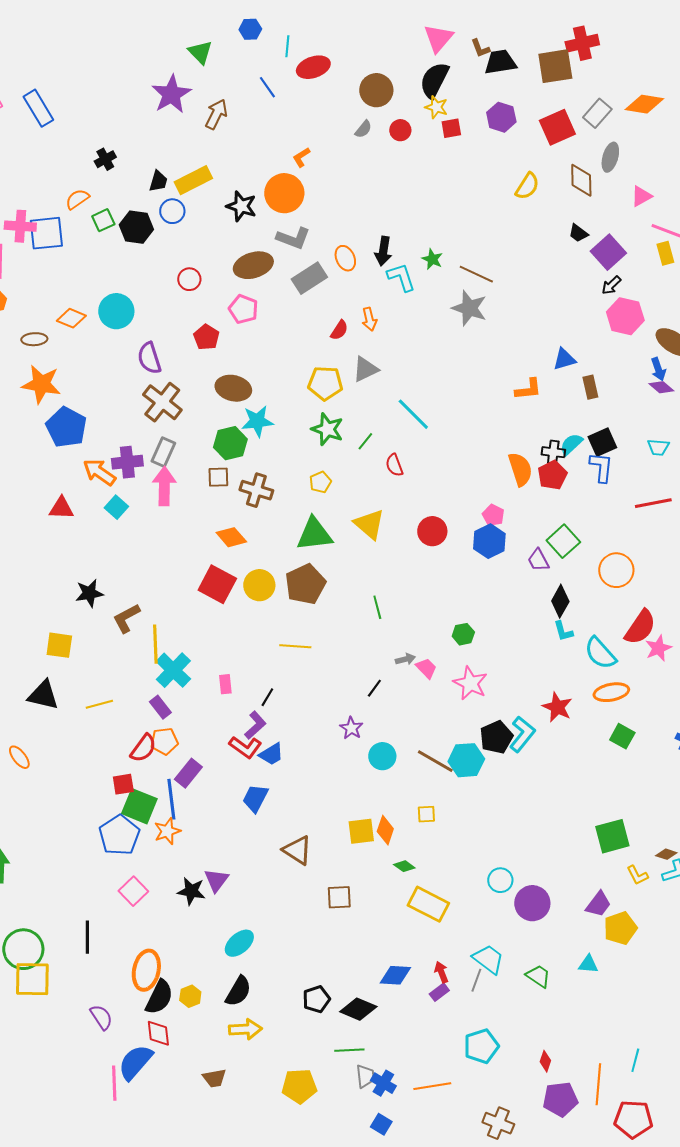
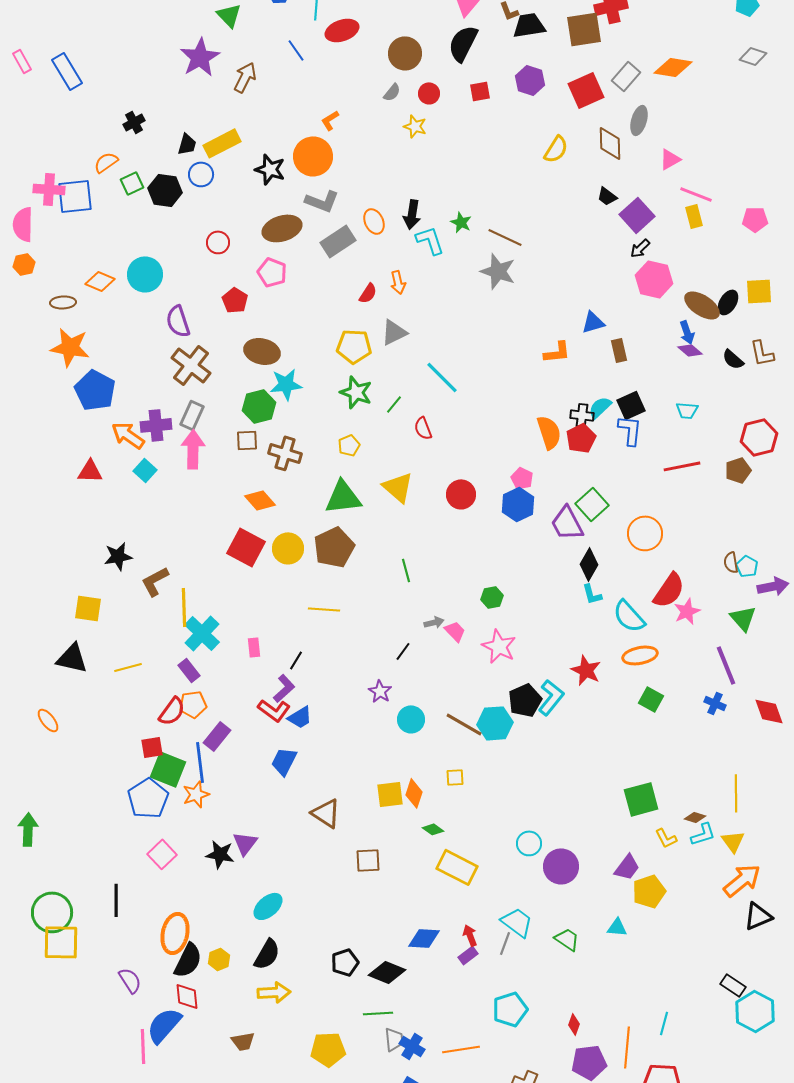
yellow star: (436, 107) -> (415, 126), moved
purple trapezoid: (538, 560) -> (567, 523), size x1.5

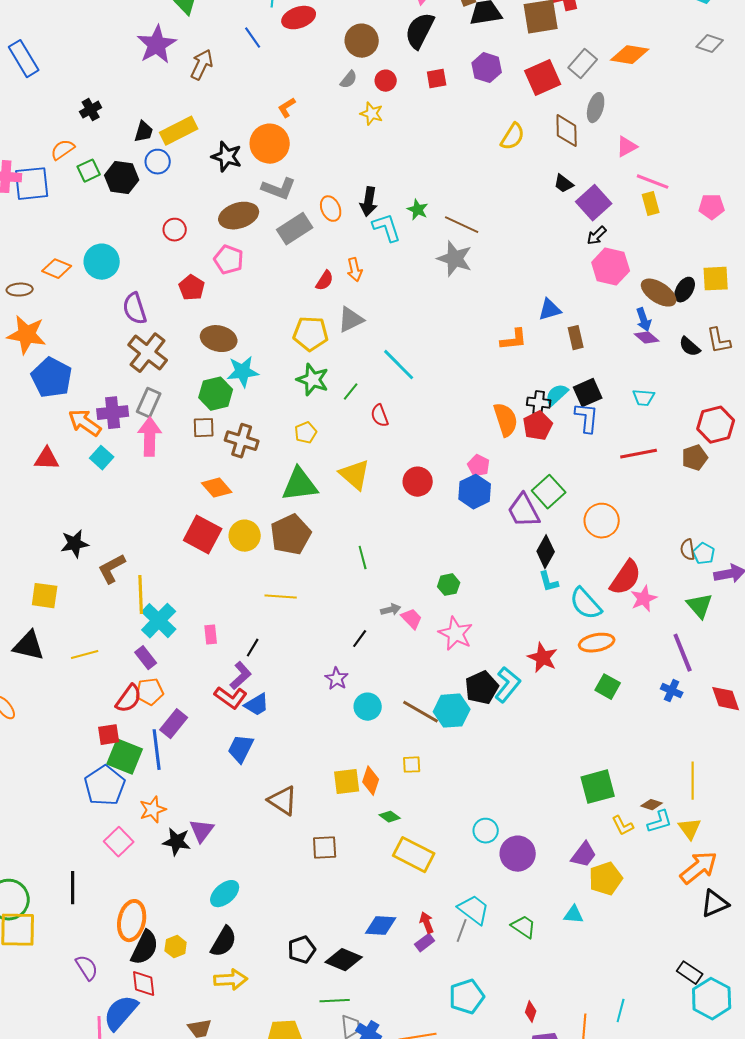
orange star: (196, 794) -> (153, 810), moved

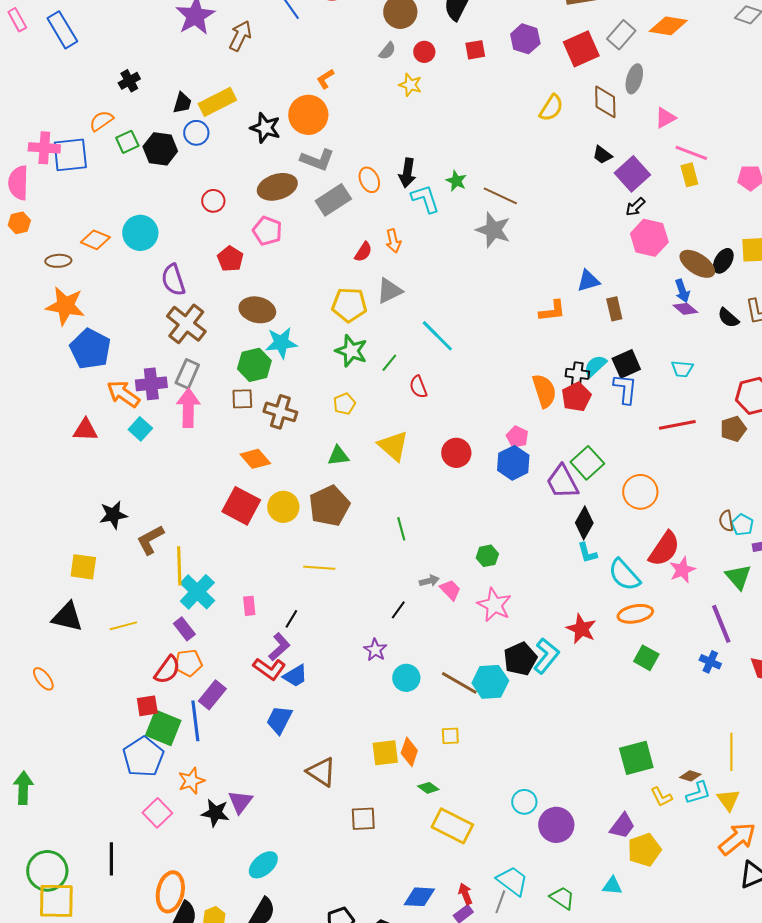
green triangle: (300, 485) -> (338, 456), size x0.6

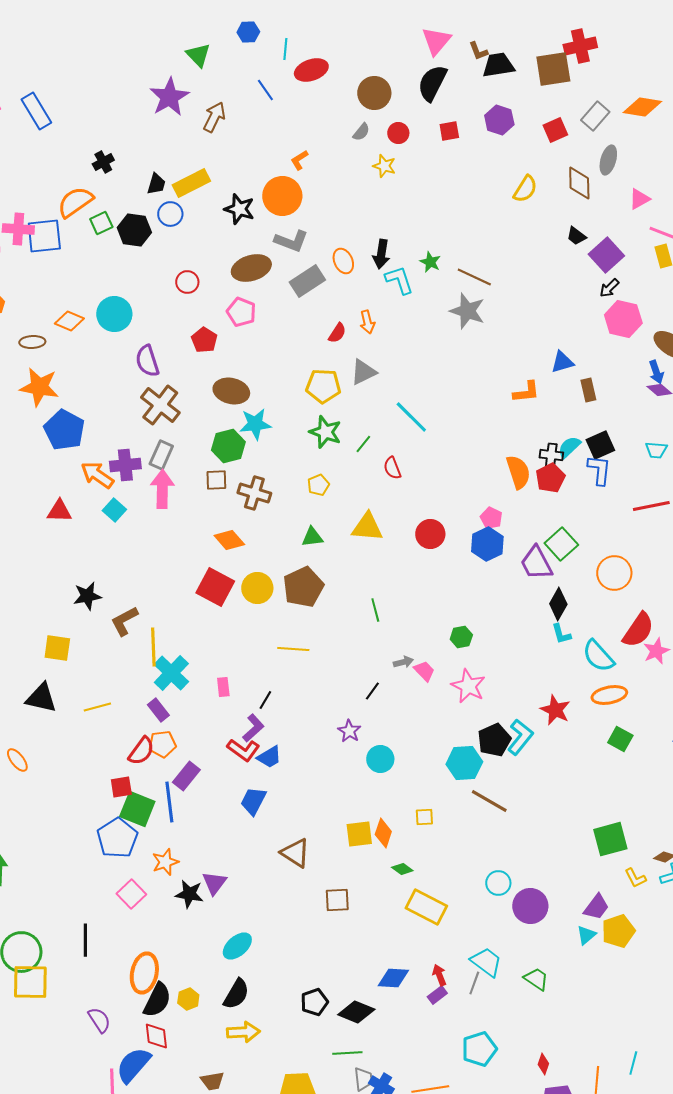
red square: (581, 49) -> (555, 130), size x0.7
orange semicircle: (101, 121) -> (75, 202), size x1.5
yellow triangle: (393, 446) -> (367, 527), turned -36
brown line: (459, 683) -> (489, 801), moved
cyan triangle: (612, 886) -> (586, 935), moved, turned -45

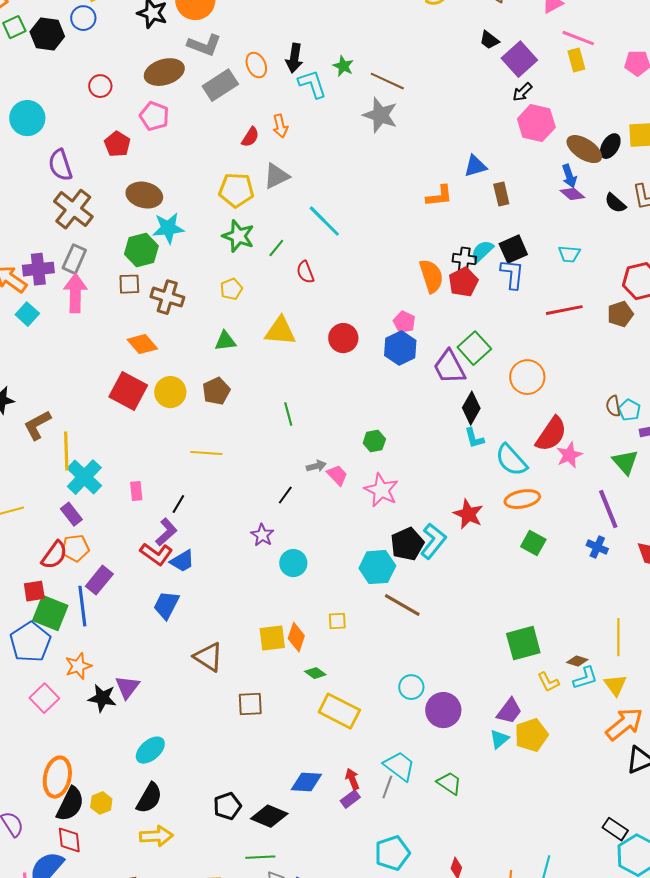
brown pentagon: (303, 587) -> (216, 391), size x0.7

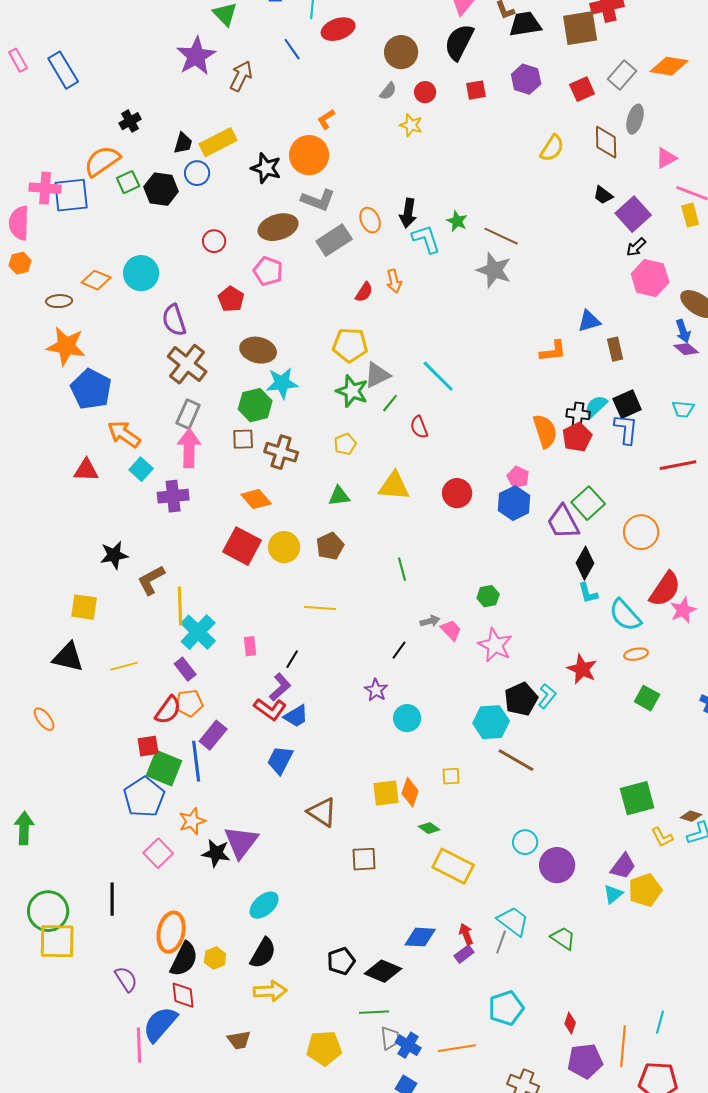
gray triangle: (276, 176) -> (377, 375), moved
purple cross: (38, 269) -> (173, 496), moved
orange ellipse: (522, 499) -> (636, 654), size x0.7
cyan L-shape: (433, 541) -> (547, 696), size x0.7
purple triangle: (127, 687) -> (241, 842), size x1.4

